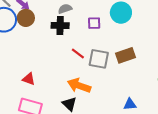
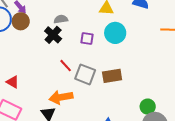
black cross: (60, 26) -> (53, 35), turned 30
orange arrow: (79, 86) -> (61, 97), turned -40

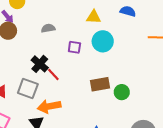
black cross: (53, 35) -> (40, 64), moved
gray square: (85, 74) -> (28, 89), moved
green circle: (148, 107) -> (122, 92), moved

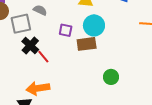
gray semicircle: (48, 28) -> (40, 10), turned 32
brown rectangle: (100, 84) -> (87, 44), moved
gray square: (28, 89) -> (21, 24), moved, turned -35

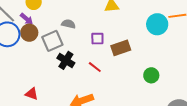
cyan circle: (94, 25) -> (157, 24), moved
red line: (43, 57) -> (95, 67), moved

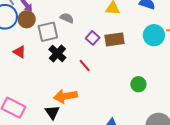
purple square: (97, 39) -> (93, 38), turned 32
brown rectangle: (121, 48) -> (114, 39), moved
red triangle: (32, 94) -> (19, 52), moved

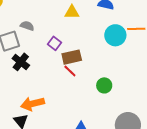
brown rectangle: (114, 39) -> (72, 57), moved
red line: (85, 65) -> (70, 71), moved

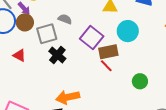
cyan circle: (115, 35) -> (128, 31), moved
purple square: (54, 43) -> (92, 37), size x1.6

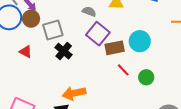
gray semicircle: (65, 19) -> (89, 11), moved
cyan circle: (128, 31) -> (140, 41), moved
red line: (106, 66) -> (123, 70), moved

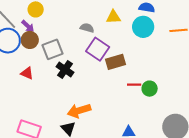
cyan circle: (140, 41) -> (143, 27), moved
red line: (123, 70) -> (134, 85), moved, turned -40

